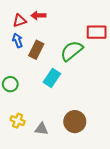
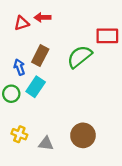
blue arrow: (18, 40) -> (19, 67), moved
cyan rectangle: (52, 78) -> (36, 87), moved

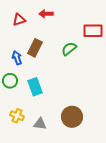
red arrow: (42, 17) -> (46, 14), moved
green semicircle: (80, 57) -> (69, 49), size x0.7
cyan rectangle: (36, 87) -> (35, 87), moved, turned -54

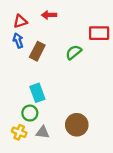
blue arrow: (17, 58) -> (18, 41), moved
green circle: (10, 81) -> (30, 113), moved
yellow cross: (17, 116) -> (19, 132), moved

